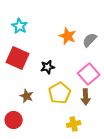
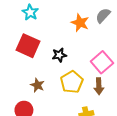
gray semicircle: (90, 40) -> (103, 15), moved

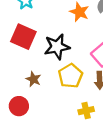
black star: (59, 55) -> (57, 47), size x1.6

